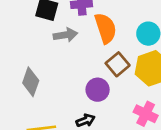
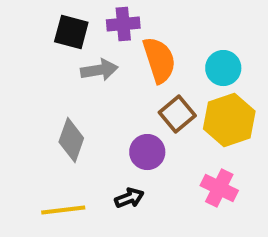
gray diamond: (31, 82) -> (71, 140), moved

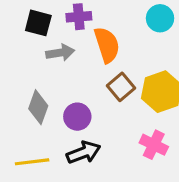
cyan circle: (223, 68) -> (160, 18), moved
purple circle: (147, 152) -> (77, 117), moved
black arrow: (129, 198) -> (84, 152), size x1.5

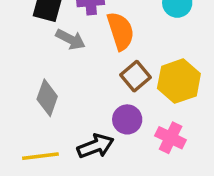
gray arrow: (60, 53) -> (70, 39), turned 36
purple circle: (77, 117) -> (127, 119), moved

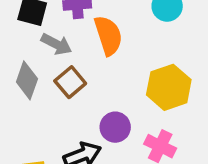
brown square: (136, 76) -> (70, 82), moved
gray diamond: (47, 98) -> (27, 80), moved

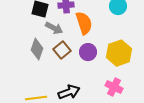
purple circle: (115, 127) -> (88, 52), moved

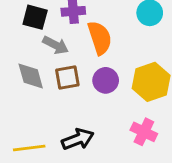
gray diamond: (37, 49) -> (31, 76), turned -35
brown square: (62, 50) -> (67, 77), turned 30

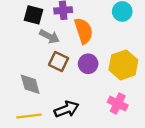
gray diamond: (31, 76) -> (30, 84), moved
brown square: (67, 77) -> (59, 61), turned 36

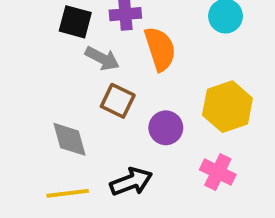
purple circle: (88, 64) -> (166, 128), moved

